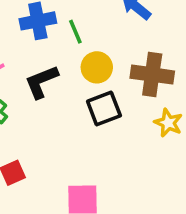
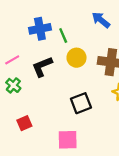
black square: (104, 108) -> (81, 103), moved

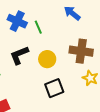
blue cross: (40, 29) -> (17, 21), turned 36
yellow circle: (77, 58) -> (47, 59), moved

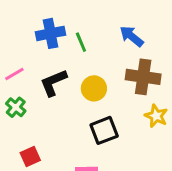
blue arrow: (72, 13) -> (132, 36), moved
blue cross: (17, 21) -> (51, 33), turned -36

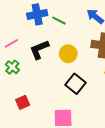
green line: (81, 42) -> (59, 21), turned -40
black square: (104, 130) -> (75, 84), turned -30

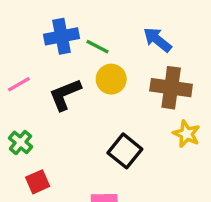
yellow circle: (68, 54) -> (111, 79), moved
green cross: (12, 67) -> (20, 142), moved

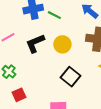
yellow circle: (111, 79) -> (62, 44), moved

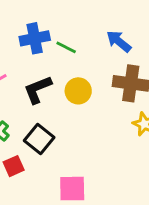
black square: (71, 77) -> (39, 139), moved

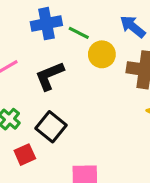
yellow circle: (78, 91) -> (102, 54), moved

